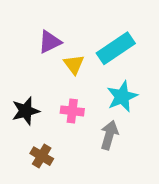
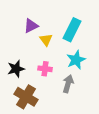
cyan rectangle: (116, 48) -> (72, 30), turned -30
brown cross: (42, 156) -> (26, 97), size x1.6

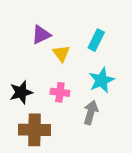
cyan rectangle: (72, 30) -> (96, 40), size x0.7
brown cross: (26, 97) -> (35, 130), turned -30

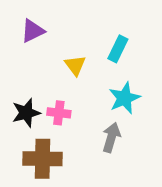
purple triangle: (41, 35) -> (33, 31), moved
pink cross: (60, 92) -> (59, 113), moved

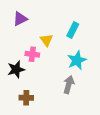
pink cross: (59, 113) -> (32, 54), moved
brown cross: (42, 159) -> (26, 98), size x0.6

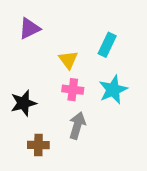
pink cross: (32, 54) -> (73, 90), moved
gray arrow: (69, 85) -> (77, 126), moved

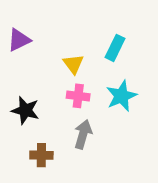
purple triangle: (29, 28) -> (19, 40), moved
black star: (23, 103) -> (25, 110), turned 30

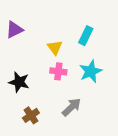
gray arrow: (83, 134) -> (72, 107), moved, turned 30
brown cross: (41, 155) -> (31, 115), turned -35

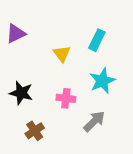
pink cross: (58, 71) -> (66, 98), moved
gray arrow: (72, 107) -> (94, 121), moved

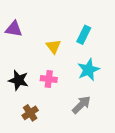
purple triangle: (16, 33) -> (14, 29), turned 36
pink cross: (66, 98) -> (49, 79), moved

